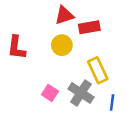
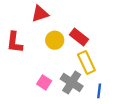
red triangle: (64, 15) -> (40, 14), moved
red rectangle: (89, 27) -> (79, 37), moved, turned 48

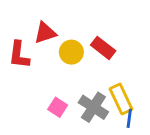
red triangle: (40, 14) -> (45, 33), moved
yellow rectangle: (86, 62) -> (121, 99), moved

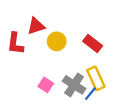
red rectangle: (103, 48) -> (93, 44), moved
blue line: (129, 118) -> (90, 94), moved, turned 32

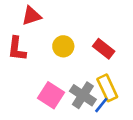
red triangle: (36, 26) -> (31, 16), moved
pink square: (46, 85) -> (51, 95), size x1.5

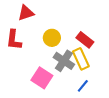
yellow rectangle: (107, 88) -> (81, 59), moved
gray cross: (83, 95) -> (64, 61), moved

